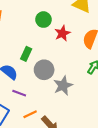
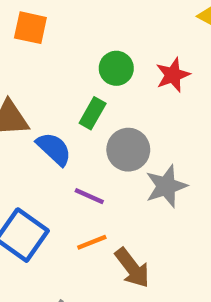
green circle: (43, 20) -> (116, 68), moved
purple line: (19, 93) -> (89, 196), moved

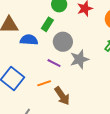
blue semicircle: (54, 149) -> (29, 40), turned -42
purple line: (89, 196) -> (54, 63), moved

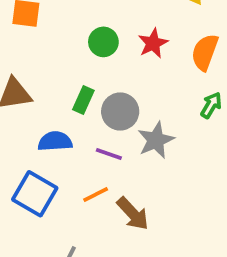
green rectangle: (47, 24) -> (83, 100), moved
blue semicircle: (29, 40) -> (55, 141), moved

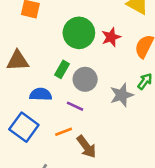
green circle: (103, 42) -> (79, 33), size x1.6
gray star: (156, 140) -> (122, 95), moved

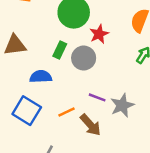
red star: (111, 37) -> (99, 34), moved
gray star: (122, 95) -> (122, 105), moved
purple line: (75, 106) -> (97, 97), moved

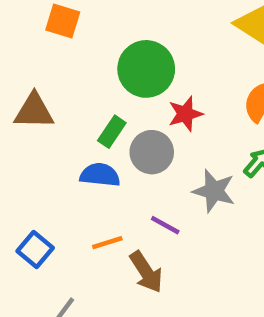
blue semicircle: (41, 77) -> (100, 175), moved
gray star: (122, 105) -> (214, 191), moved, turned 30
blue square: (27, 111) -> (35, 250), moved, size x0.7

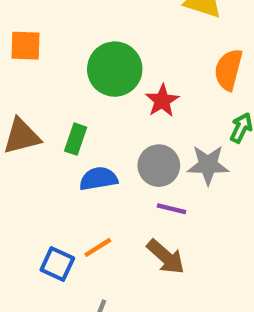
green rectangle: (112, 132) -> (76, 139), moved
gray circle: (152, 152) -> (159, 166), moved
orange line: (107, 243) -> (98, 247), moved

